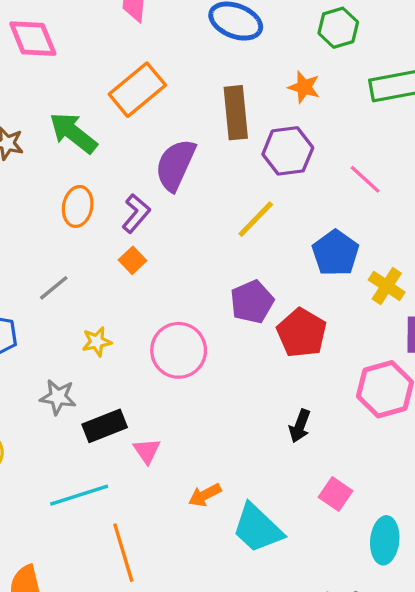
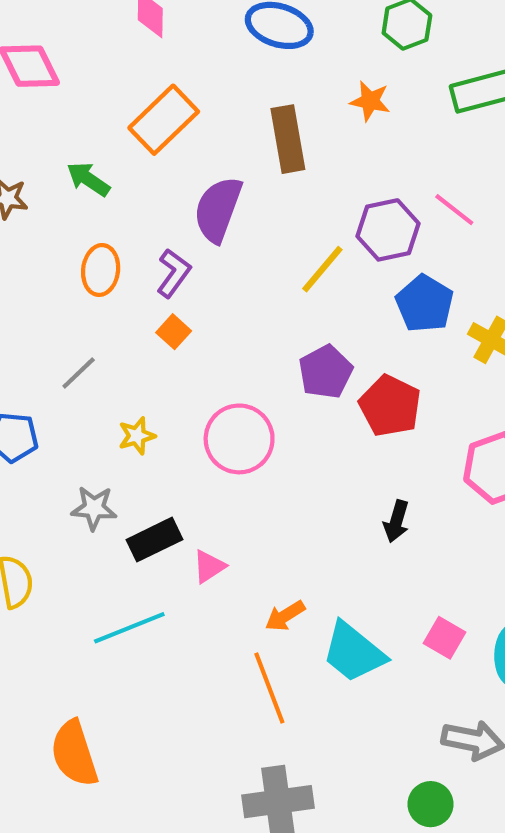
green arrow: (73, 133) -> (88, 179), size x0.7
purple hexagon: (288, 151) -> (388, 230), moved
pink triangle: (147, 451) -> (209, 566), turned 36
pink square: (336, 494) -> (445, 638), moved
orange line: (123, 553) -> (269, 688), moved

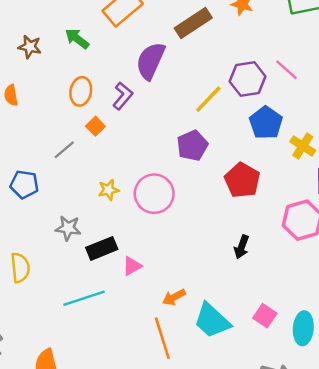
brown rectangle: (288, 139) -> (193, 23), turned 63
orange square: (174, 332) -> (95, 126), moved
purple pentagon: (326, 372) -> (192, 146), moved
yellow star: (137, 436) -> (109, 190), moved

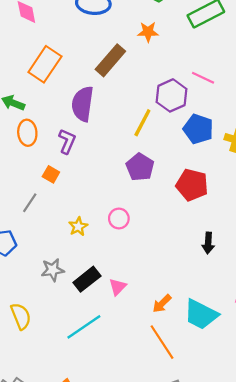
orange ellipse: (81, 91) -> (27, 133), moved
pink circle: (154, 194) -> (119, 219), size x0.6

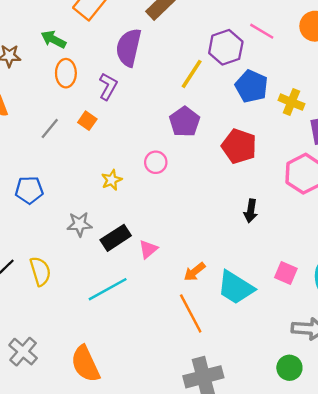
gray line: (30, 203) -> (50, 129), moved
pink circle: (119, 219) -> (156, 162), moved

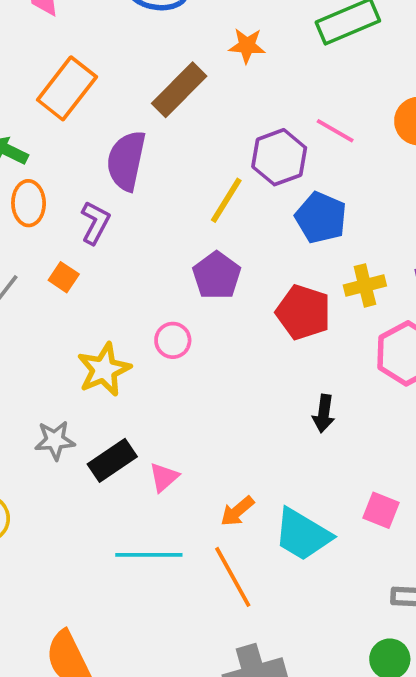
yellow cross: (291, 102) -> (365, 285), moved, turned -35
yellow star: (112, 180) -> (104, 370), size x1.6
cyan line: (108, 289) -> (149, 555), moved, turned 30

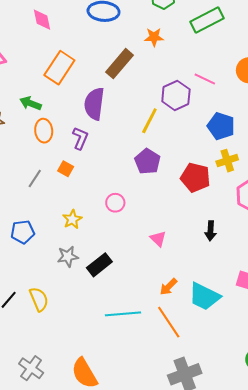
blue pentagon: (321, 218) -> (221, 126), moved
pink circle: (173, 340) -> (115, 203), moved
yellow star: (104, 370) -> (72, 219), moved, size x0.7
pink triangle: (164, 477) -> (158, 239), moved, turned -30

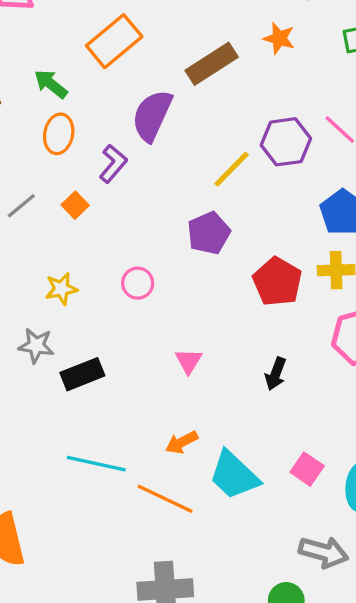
orange line: (169, 322) -> (165, 499), turned -48

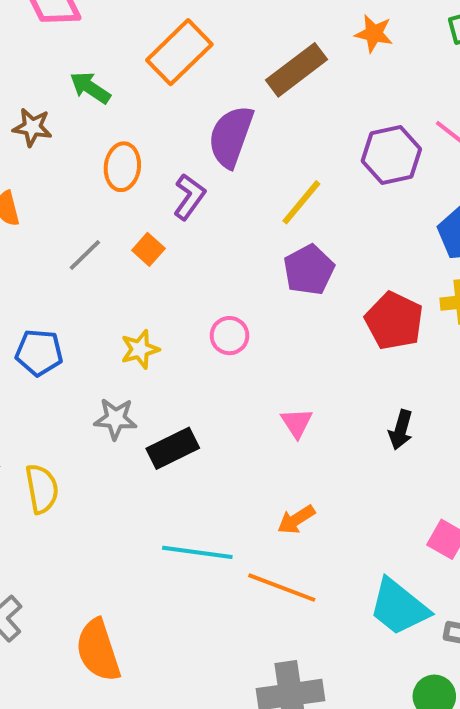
green arrow: (51, 84) -> (90, 88), moved
yellow line: (232, 169) -> (301, 202), moved
cyan trapezoid: (234, 475) -> (399, 607), moved

